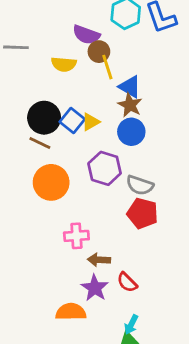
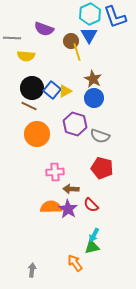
purple semicircle: (86, 35) -> (44, 29), moved
yellow semicircle: (64, 64) -> (26, 56), moved
blue triangle: (130, 87) -> (89, 35), moved, turned 30
red pentagon: (143, 213) -> (102, 168), moved
orange semicircle: (71, 312) -> (51, 207), moved

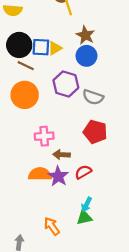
blue square: (52, 90) -> (41, 47), turned -36
brown line: (29, 106) -> (26, 66), moved
red semicircle: (91, 205) -> (83, 172), turned 105
orange arrow: (75, 263) -> (52, 226), moved

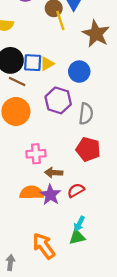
brown star: (85, 35) -> (96, 34), moved, size x1.4
gray semicircle: (93, 97) -> (86, 114), turned -102
orange arrow: (52, 226) -> (44, 246), size x1.4

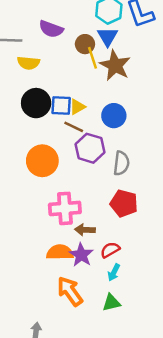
brown star: (96, 34) -> (115, 65), moved
brown line: (17, 82) -> (74, 127), moved
pink cross: (36, 154) -> (65, 208), size x1.4
cyan arrow: (79, 224) -> (114, 272), moved
orange arrow: (44, 246) -> (70, 291), moved

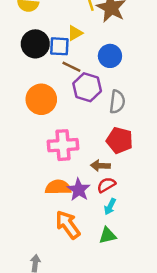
yellow triangle: (77, 107) -> (75, 33), moved
brown arrow: (85, 230) -> (100, 166), moved

